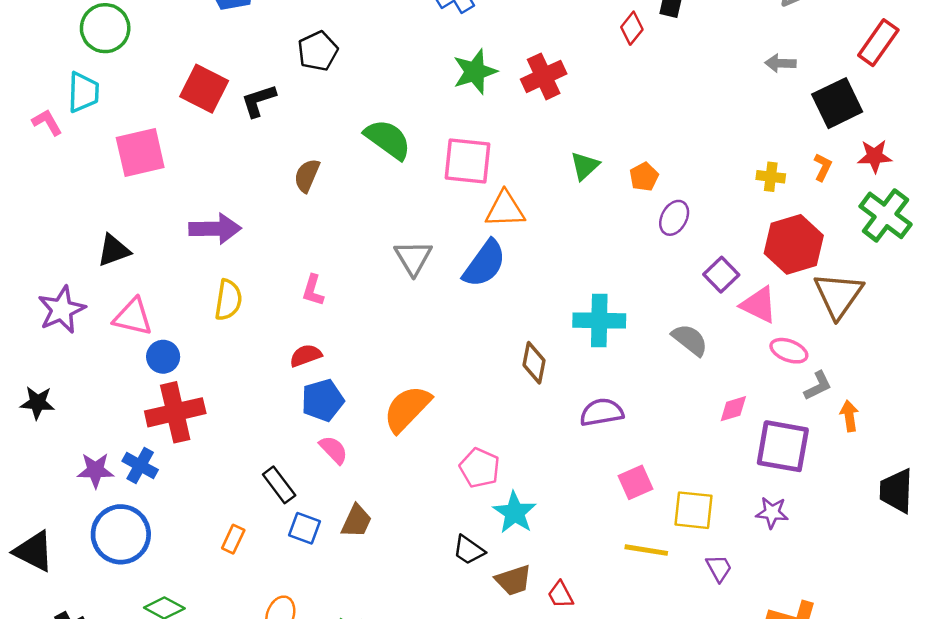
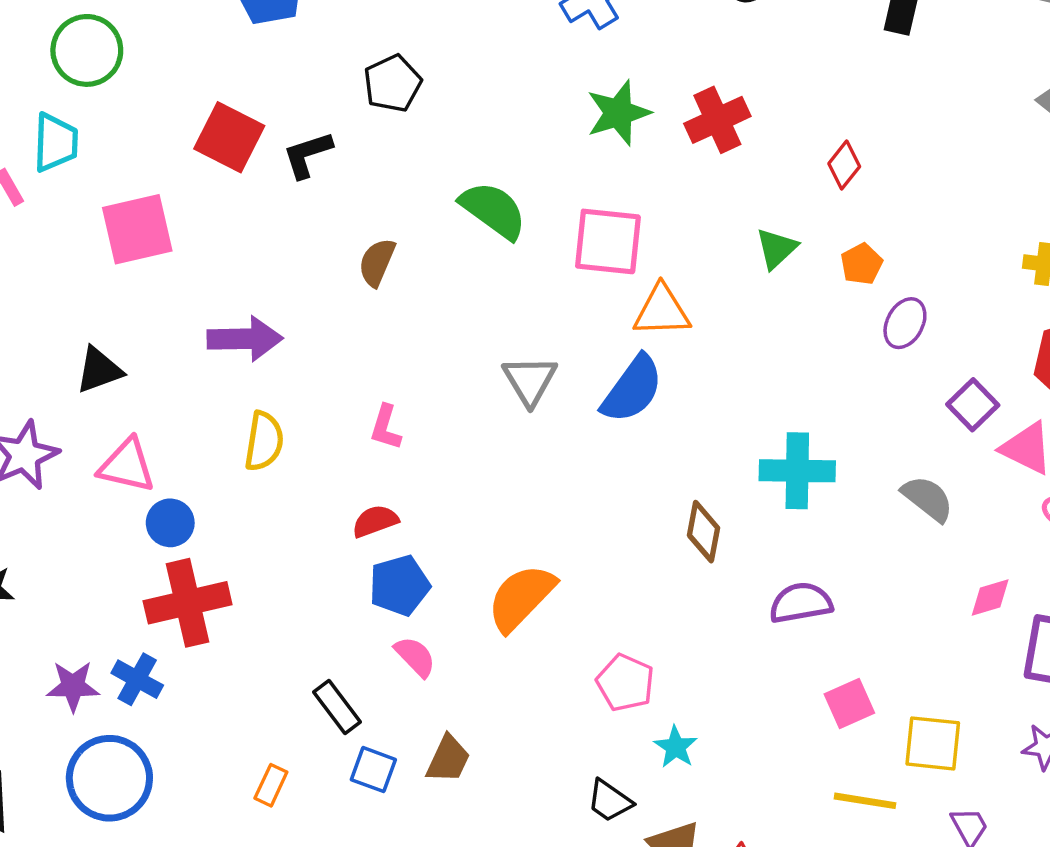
red diamond: (632, 28) -> (844, 165), moved
cyan star: (515, 513) -> (676, 747), size x0.7

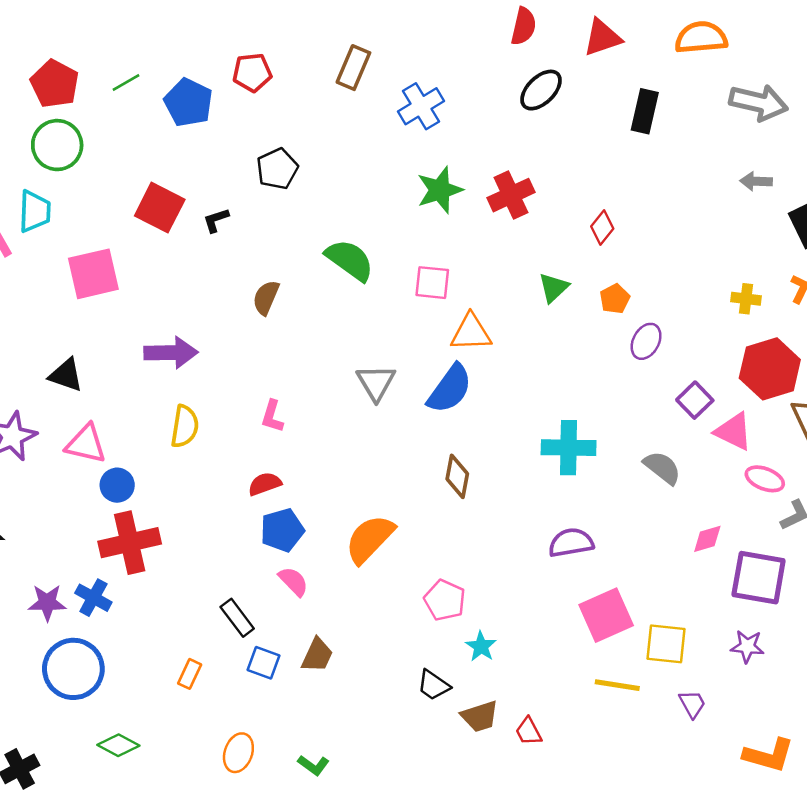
black L-shape: (307, 155) -> (216, 220), size x0.7
pink square: (608, 241) -> (432, 283), size x0.7
black triangle: (99, 370) -> (66, 375), turned 39
brown diamond: (703, 532) -> (457, 476), moved
pink square: (849, 704) -> (606, 615), size x1.5

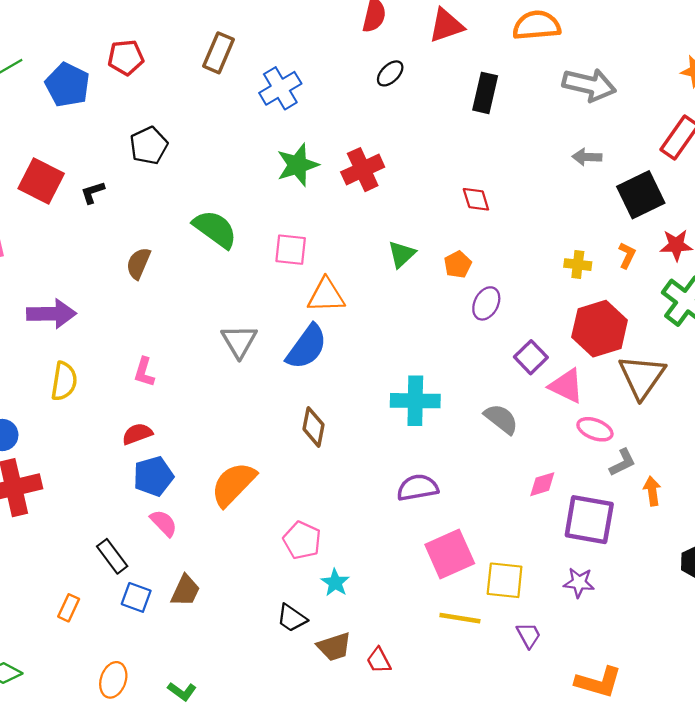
black ellipse: (541, 90) -> (390, 73), size x0.7
red diamond: (602, 228) -> (476, 199), moved, turned -56

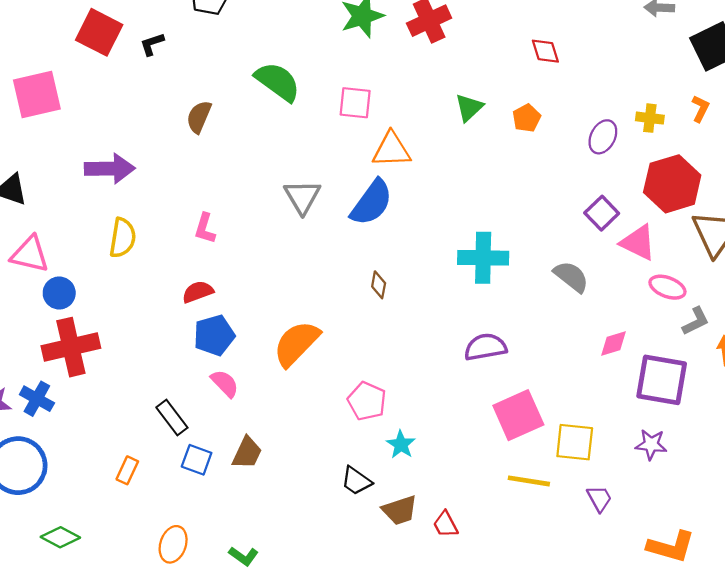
purple ellipse: (486, 303) -> (603, 137), moved
brown diamond: (313, 427) -> (379, 285), size x0.7

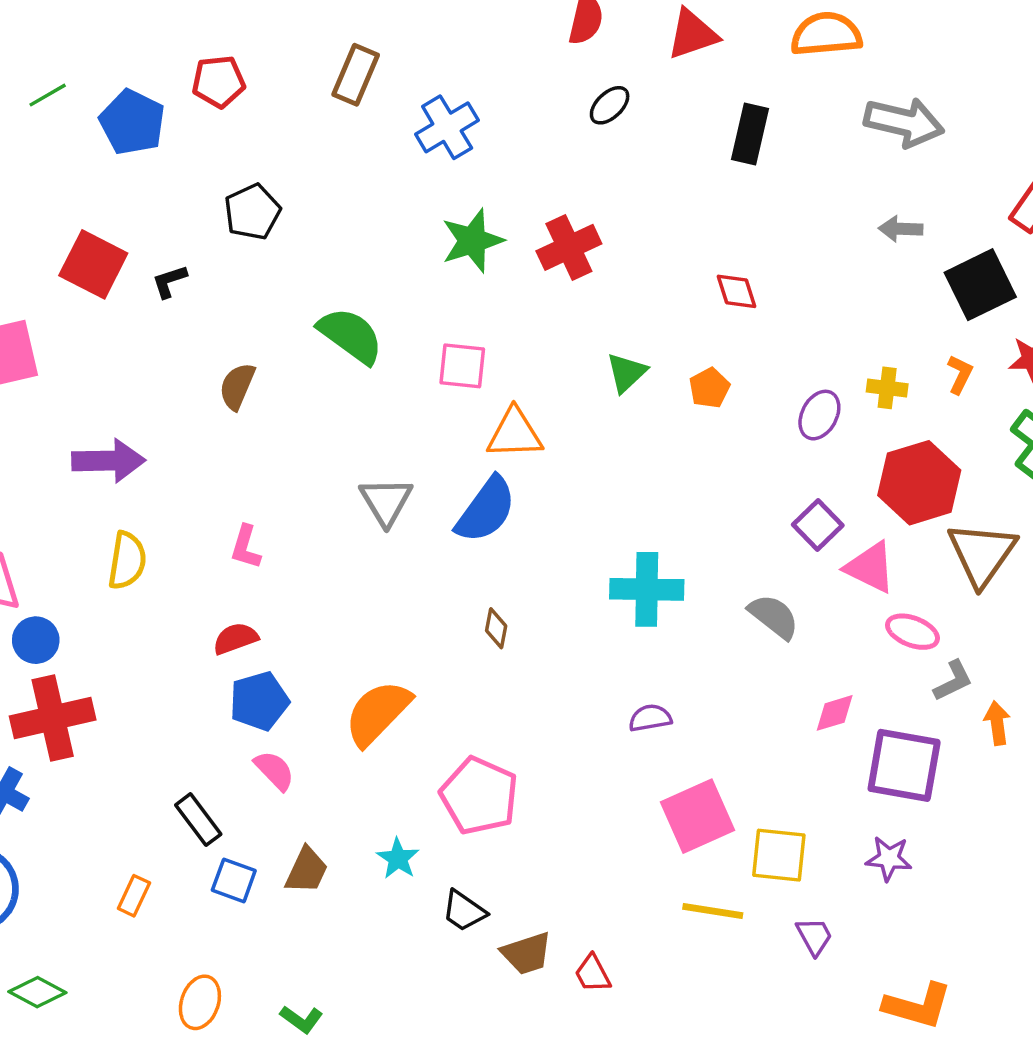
purple semicircle: (485, 347) -> (650, 718), size x0.7
pink pentagon: (367, 401) -> (479, 796), size x1.4
cyan star: (401, 444) -> (398, 858), moved

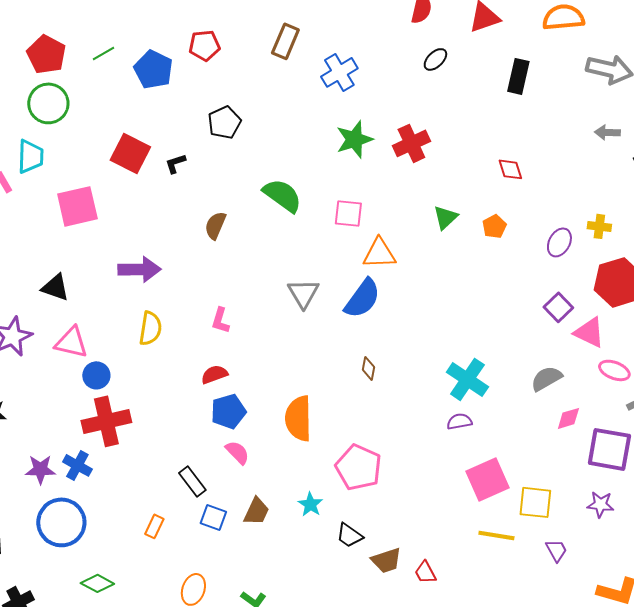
cyan cross: (647, 589) -> (467, 379), moved, turned 33
gray semicircle: (774, 616) -> (546, 378), moved, turned -68
orange semicircle: (378, 713) -> (298, 418), turned -45

